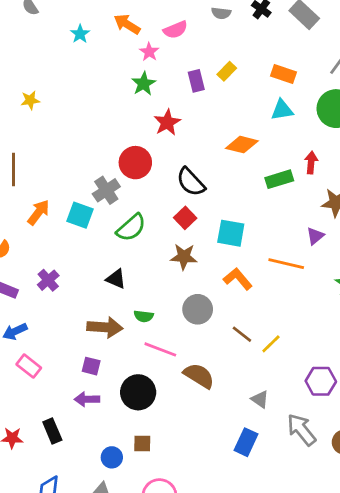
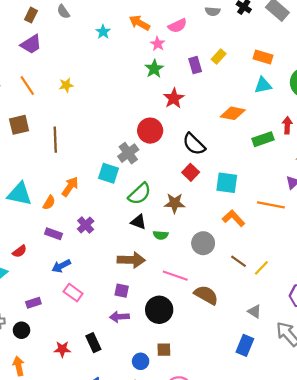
orange arrow: (38, 212) -> (70, 187), moved
green semicircle: (131, 228) -> (140, 194), moved
brown star: (184, 257) -> (175, 203), moved
green semicircle: (144, 316) -> (161, 235), moved

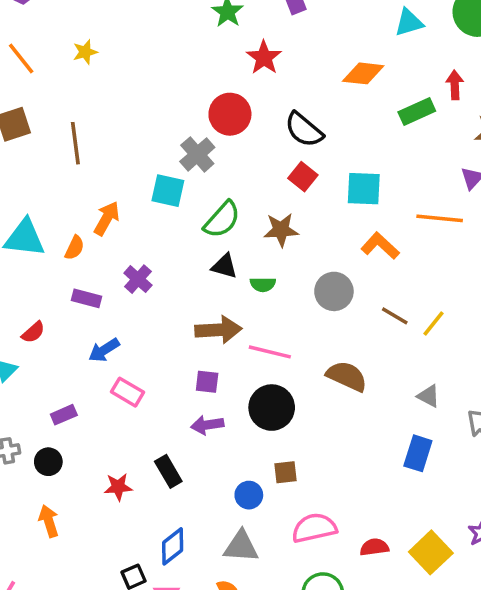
pink line: (175, 276) -> (270, 352), moved

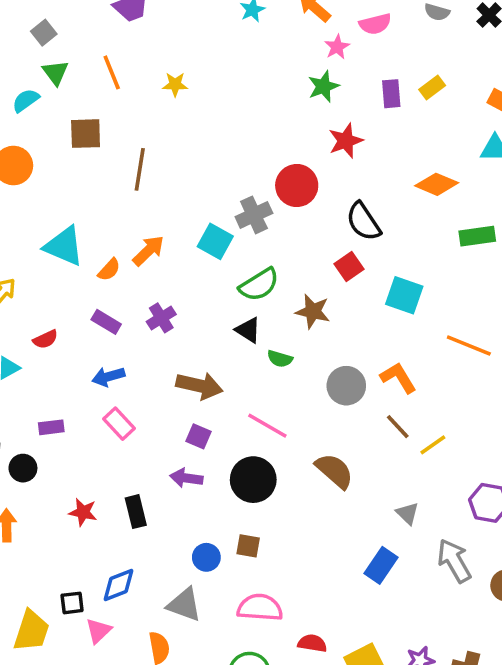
orange L-shape: (380, 246) -> (398, 378), moved
brown arrow: (218, 330) -> (199, 386), moved

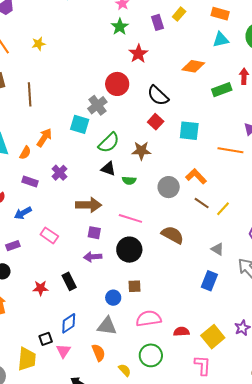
blue arrow: (108, 377) -> (23, 213), moved

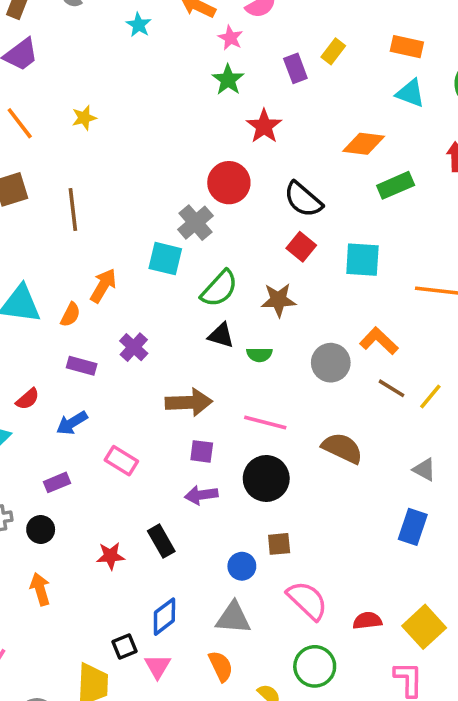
cyan triangle: (221, 40) -> (410, 93), turned 36
green rectangle: (222, 90) -> (396, 185), moved
pink semicircle: (149, 319) -> (307, 600), turned 55

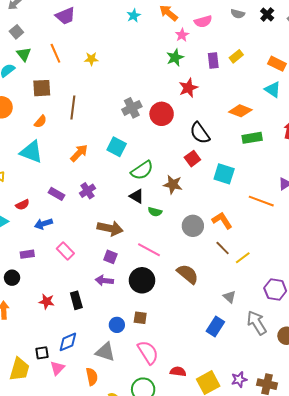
gray cross: (195, 223) -> (132, 108), moved
orange semicircle: (70, 315) -> (40, 122), moved

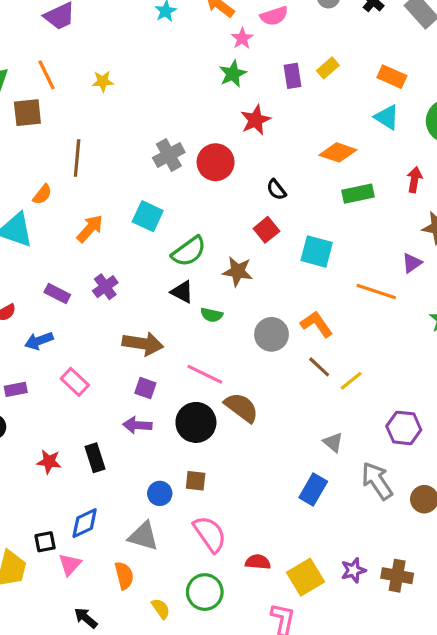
brown square: (42, 88) -> (27, 113), moved
orange semicircle: (40, 122) -> (42, 194), moved
black semicircle: (200, 133) -> (276, 190), size x0.6
brown semicircle: (188, 274) -> (241, 407), moved

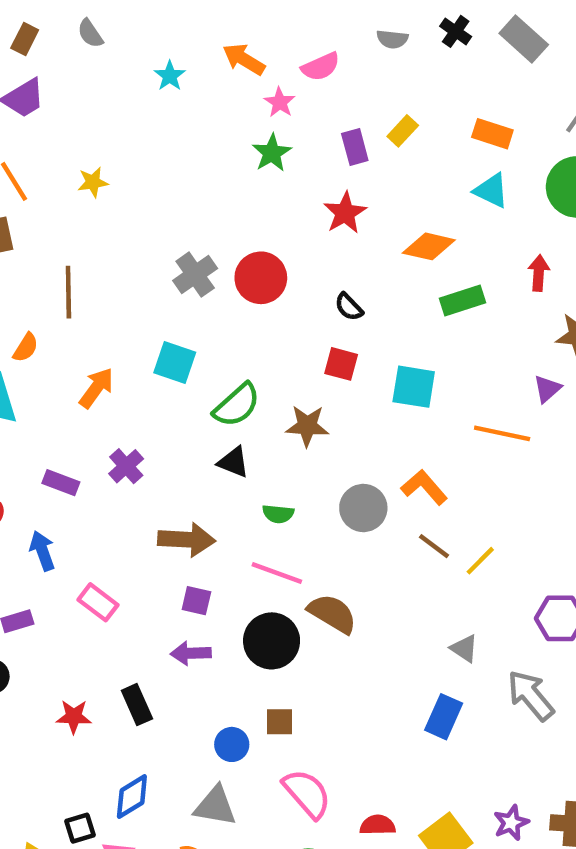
red star: (256, 120) -> (345, 213), moved
red square: (266, 230) -> (341, 364), turned -30
green semicircle: (212, 315) -> (278, 514), moved
blue arrow: (39, 341) -> (42, 551), turned 96

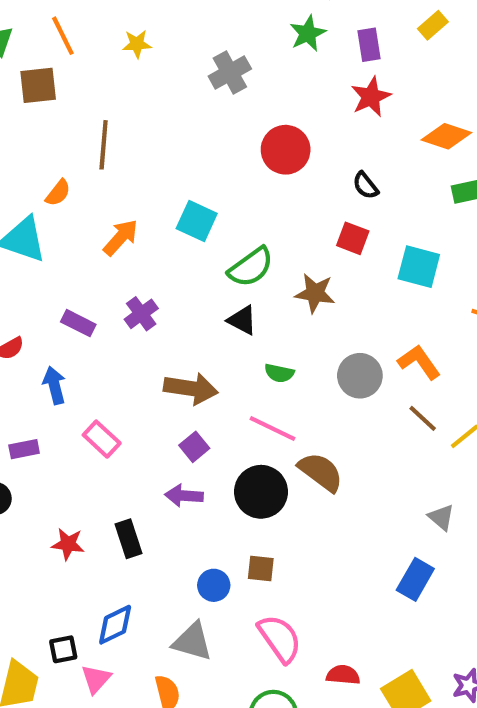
purple rectangle: (355, 147) -> (369, 45), moved
gray cross: (195, 275) -> (230, 72), moved
purple square: (196, 601) -> (194, 447), turned 32

